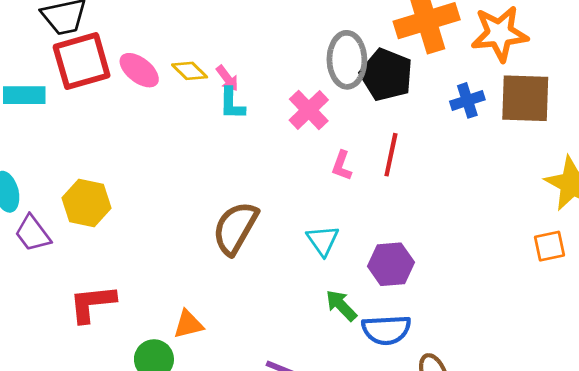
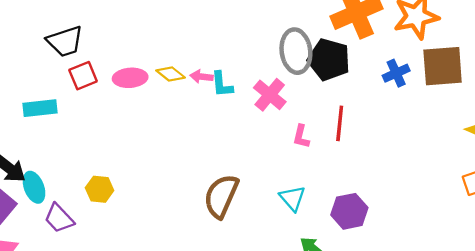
red square: (82, 61) -> (83, 76), size x0.6
pink ellipse: (139, 70) -> (130, 78), turned -36
pink arrow: (227, 78) -> (202, 77), turned 140
cyan L-shape: (232, 104) -> (222, 84), moved
yellow hexagon: (86, 203) -> (100, 189), size x0.7

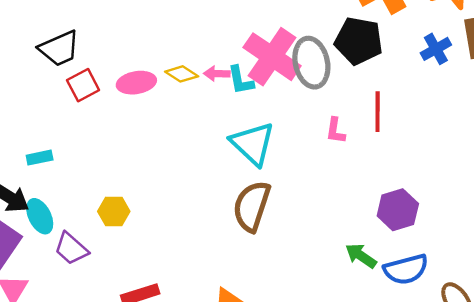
gray ellipse: (296, 51) -> (311, 63), moved
pink cross: (270, 95) -> (272, 57), moved, size x1.5
cyan rectangle: (40, 108) -> (40, 158), moved, size x0.7
cyan triangle: (292, 198) -> (253, 144), moved, size x1.5

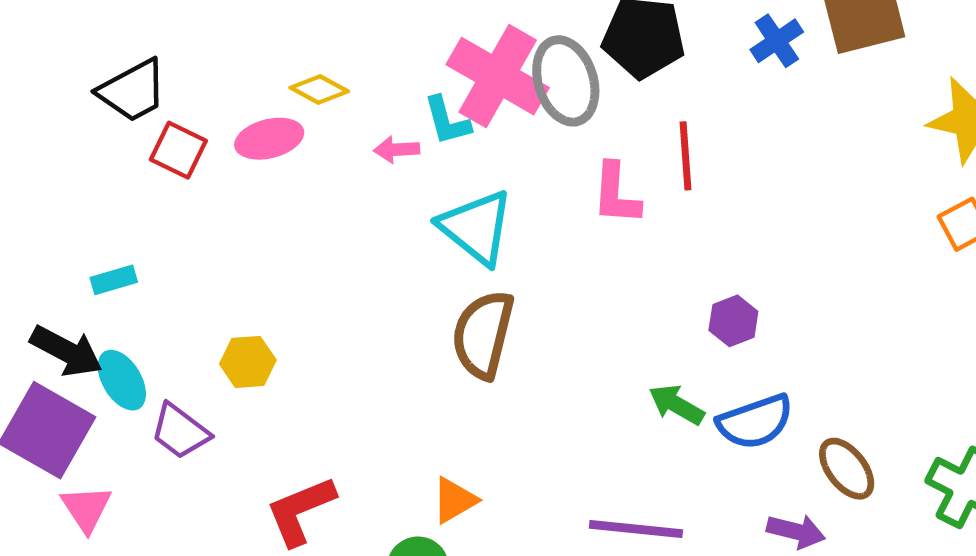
yellow diamond: (182, 74) -> (319, 90), moved
pink arrow: (217, 74) -> (397, 150), moved
red square: (83, 85) -> (178, 150), turned -32
pink L-shape: (335, 131) -> (616, 194), size x1.4
purple hexagon: (398, 210) -> (733, 321), size x0.7

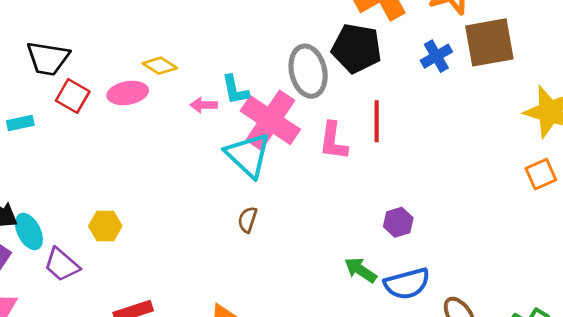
pink cross: (498, 76) -> (270, 120), moved
black trapezoid: (133, 91) -> (48, 58), turned 33
cyan rectangle: (114, 280) -> (20, 123), moved
brown semicircle: (483, 335) -> (247, 220), size x0.5

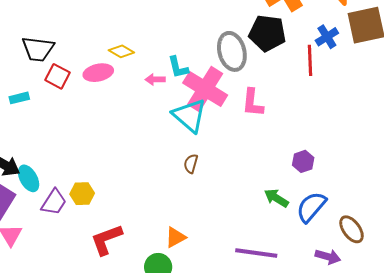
red line: (377, 121) -> (310, 60), moved
yellow hexagon: (105, 226) -> (82, 194), moved
purple trapezoid: (62, 265) -> (54, 202), turned -96
blue semicircle: (407, 284) -> (311, 207), turned 148

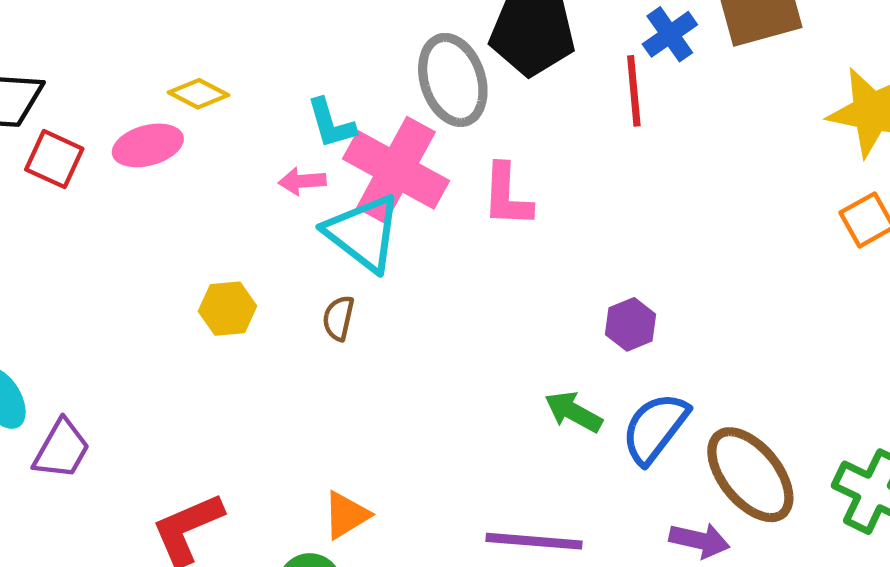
pink arrow: (155, 79) -> (302, 181), moved
brown semicircle: (191, 164) -> (338, 318), moved
yellow hexagon: (82, 194) -> (228, 309), moved
brown ellipse: (351, 229) -> (750, 475), size x1.5

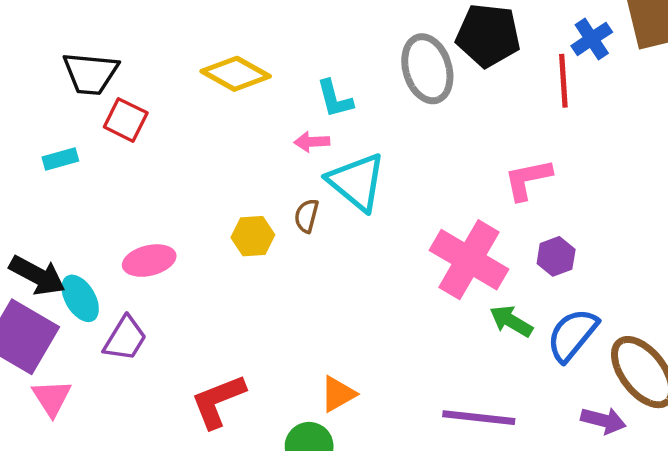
yellow diamond: (198, 94) -> (236, 74), size x1.5
pink ellipse: (148, 145) -> (149, 261), moved
pink cross: (396, 170) -> (469, 260), moved
pink L-shape: (507, 196) -> (528, 179), moved, turned 74
brown semicircle: (338, 318) -> (307, 216), moved

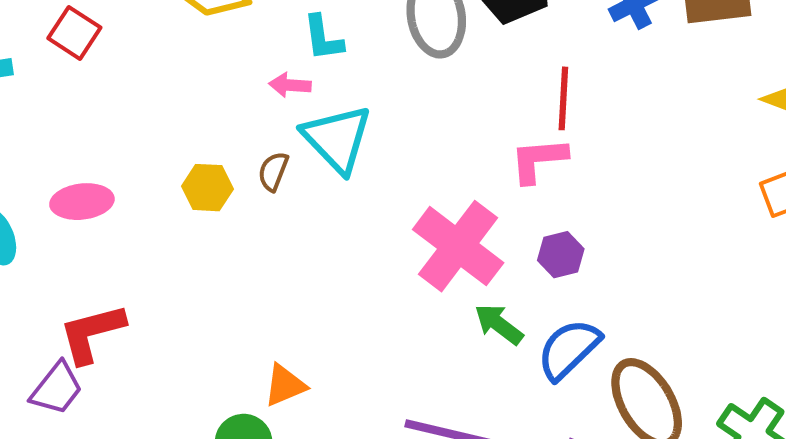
red line: (563, 81) -> (563, 98), moved
purple trapezoid: (125, 339) -> (57, 389), moved
red L-shape: (218, 401) -> (92, 333), moved

